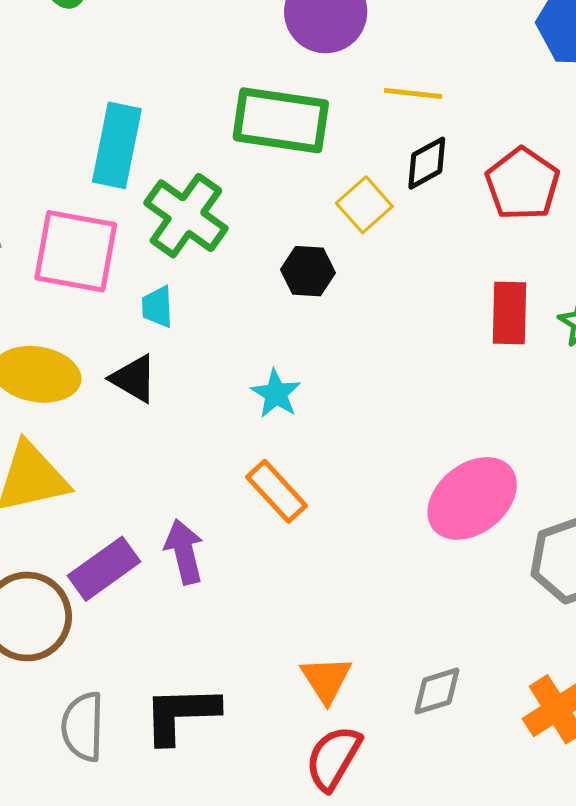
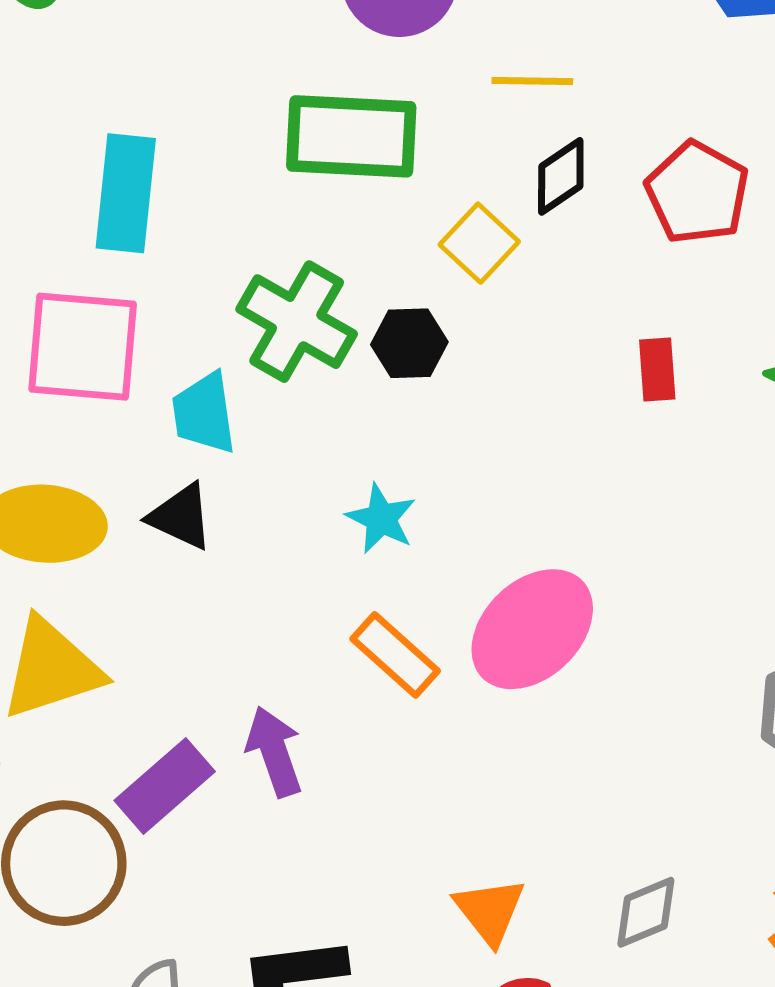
green cross: (186, 216) -> (297, 322), moved
cyan trapezoid: (157, 307) -> (204, 413), size x1.4
red rectangle: (510, 313) -> (657, 369), moved, size x0.7
pink ellipse: (472, 498) -> (532, 629), moved

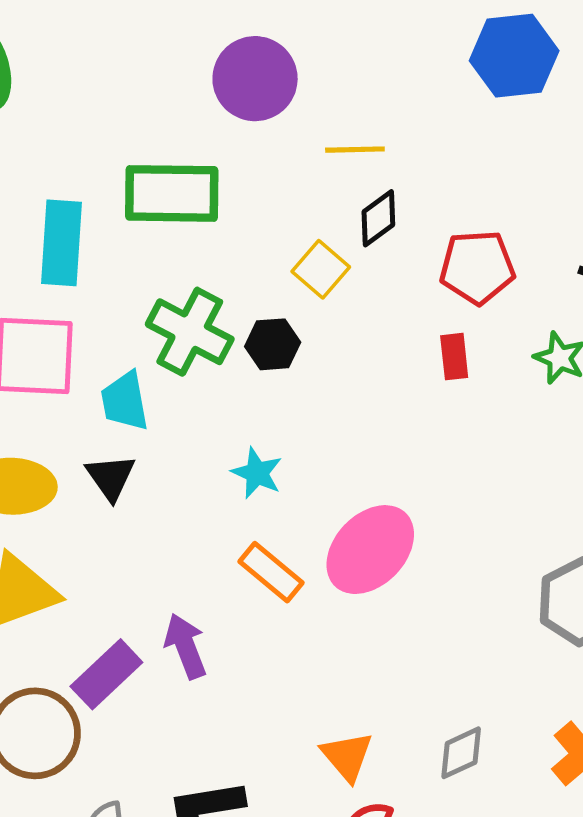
green rectangle: (351, 136) -> (172, 193), moved
red pentagon: (697, 193) -> (477, 267), moved, turned -30
black triangle: (181, 517) -> (111, 477), turned 32

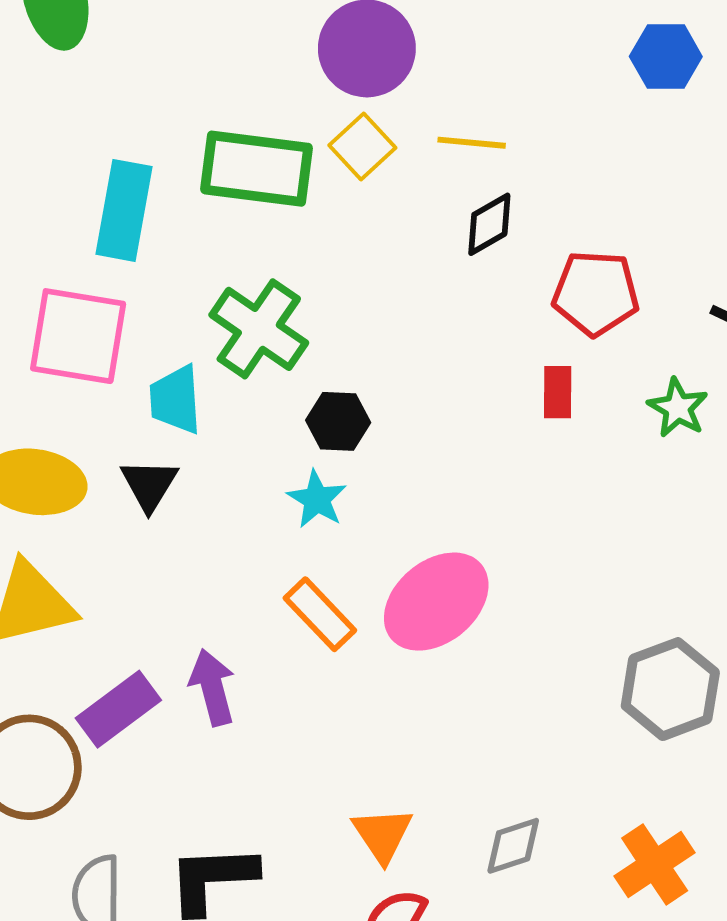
blue hexagon: (514, 56) -> (666, 57), size x0.7
yellow square: (321, 269) -> (362, 147), moved
black hexagon: (273, 344) -> (338, 421), moved

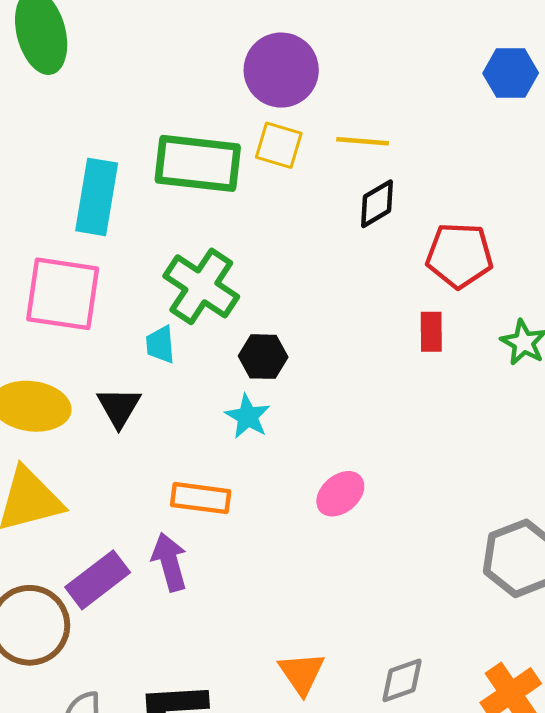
yellow square: (362, 147) -> (279, 145), turned -30
cyan trapezoid: (175, 400) -> (160, 345), moved, size x0.7
pink ellipse: (436, 602) -> (340, 494), size x0.6
orange rectangle: (320, 614) -> (201, 498), moved, turned -38

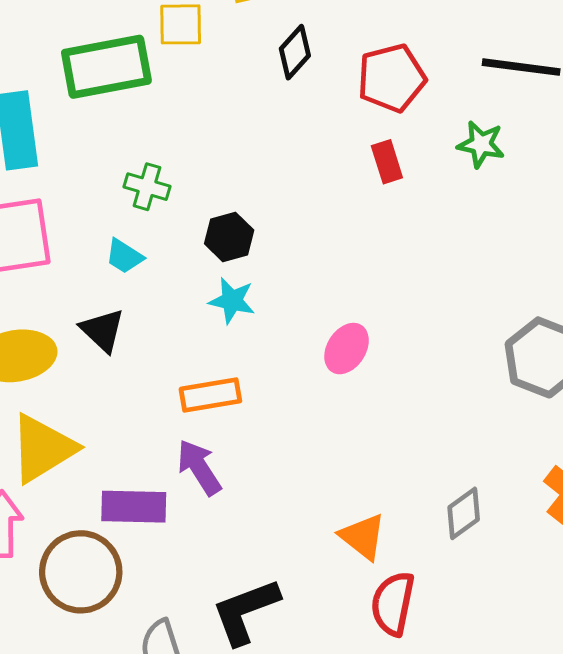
green cross: (201, 286) -> (147, 187), size x0.6
cyan trapezoid: (160, 345) -> (124, 256), turned -36
purple rectangle: (98, 580) -> (134, 507), turned 56

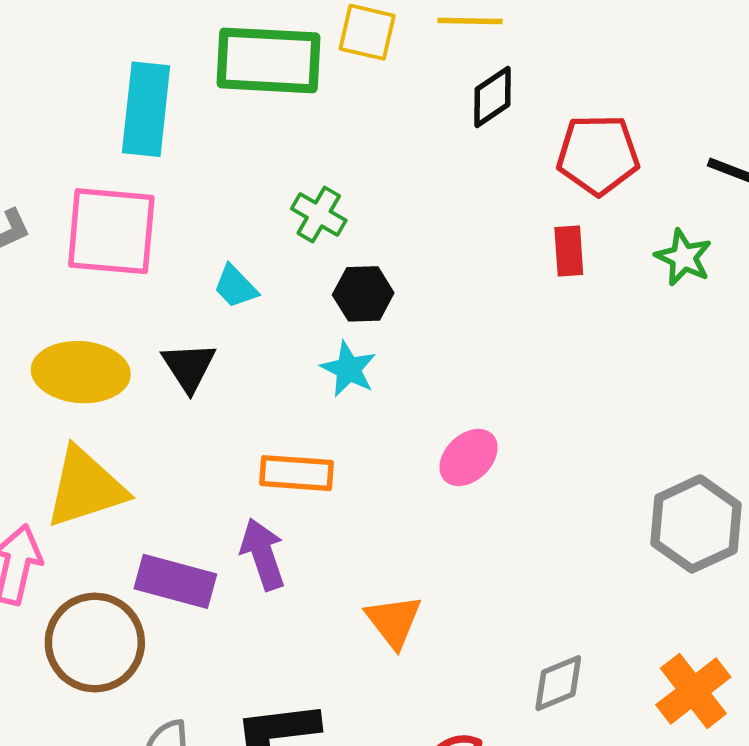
green cross: (147, 187) -> (319, 214), moved
orange triangle: (363, 537) -> (394, 621), moved

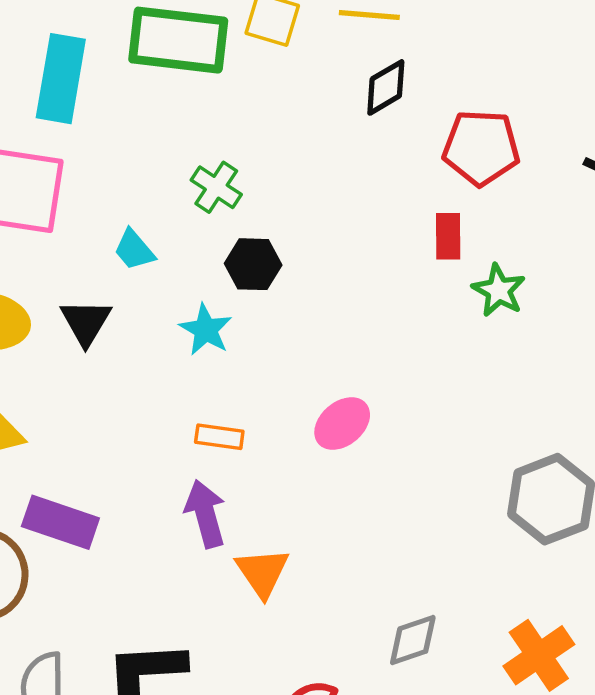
green star: (684, 257) -> (499, 290), moved
cyan star: (349, 369) -> (206, 330), moved
orange rectangle: (296, 473) -> (219, 437), moved, size x0.7
purple arrow: (263, 554) -> (205, 514), moved

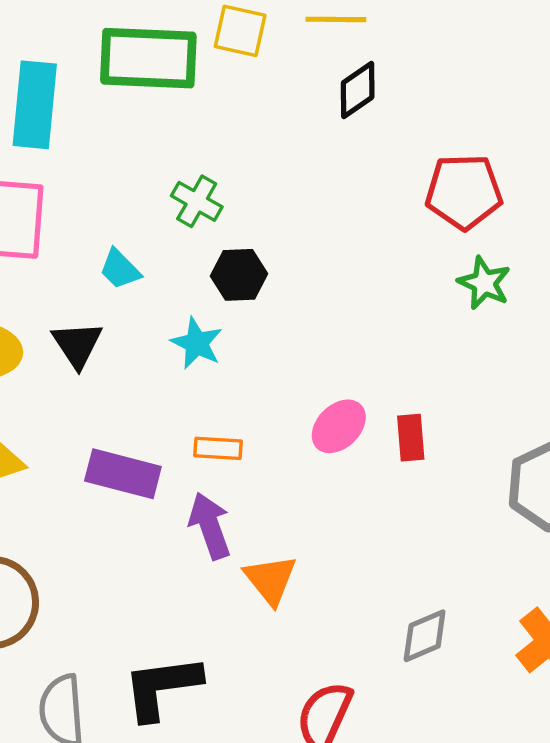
red pentagon: (481, 148) -> (464, 192), moved
red rectangle: (448, 236) -> (411, 438), moved
purple rectangle: (60, 522) -> (123, 474), moved

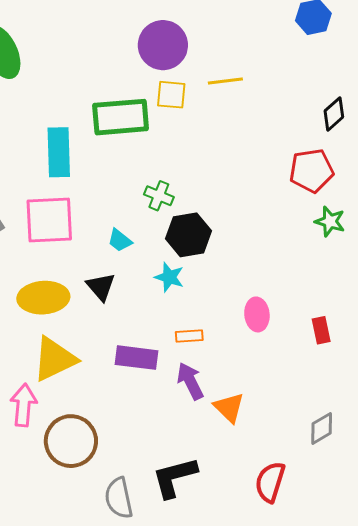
black diamond: (358, 90) -> (334, 114), moved
black hexagon: (239, 275) -> (189, 235), size x1.4
pink ellipse: (339, 426) -> (257, 314), turned -44
red rectangle: (411, 438) -> (321, 330), moved

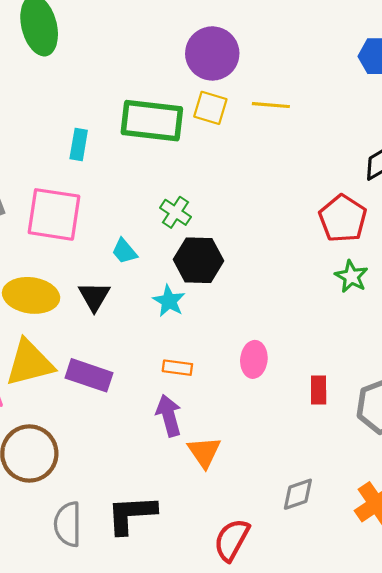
cyan rectangle: (59, 152) -> (79, 145), size x0.6
red pentagon: (312, 171) -> (343, 219), turned 30
purple rectangle: (137, 358) -> (89, 375), moved

